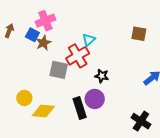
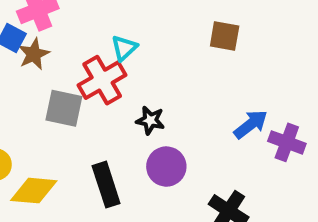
purple circle: (95, 99) -> (166, 167), moved

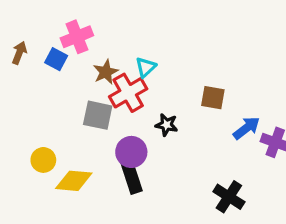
brown square: (225, 36) -> (213, 98), moved
brown star: (34, 54) -> (106, 72), moved
purple circle: (166, 167) -> (131, 152), moved

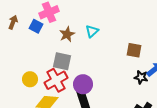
red cross: (128, 93) -> (56, 80), moved
black star: (166, 125) -> (141, 77), moved
yellow circle: (43, 160) -> (30, 79), moved

